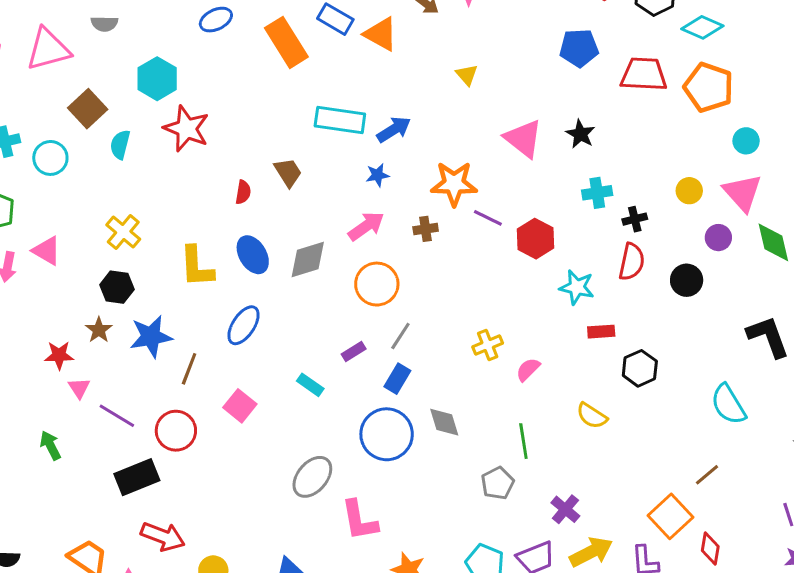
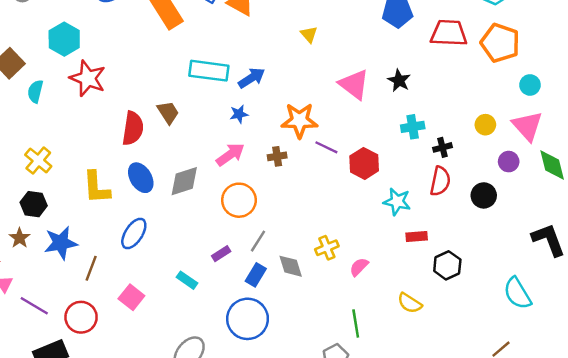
red semicircle: (243, 192) -> (133, 128), size x1.8
gray diamond: (444, 422) -> (291, 266), moved

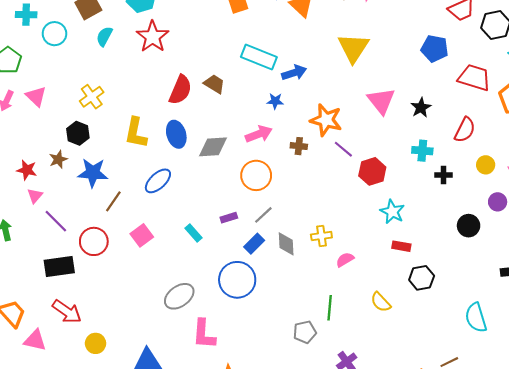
yellow triangle: (309, 34) -> (353, 48), size x2.0
brown trapezoid: (168, 112) -> (214, 84), turned -40
red semicircle: (440, 181) -> (465, 130), moved

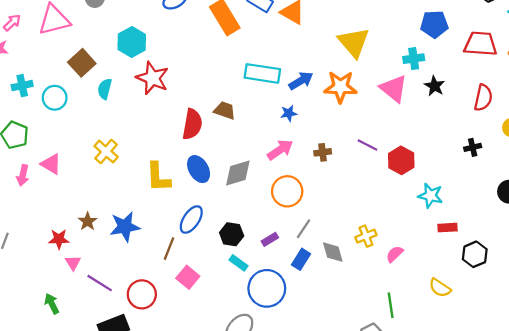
orange star: (326, 120) -> (340, 87), moved
black hexagon: (78, 133) -> (232, 234), moved
cyan cross: (422, 151) -> (414, 59), moved
brown line: (113, 201) -> (169, 249), moved
blue circle: (237, 280) -> (267, 288), moved

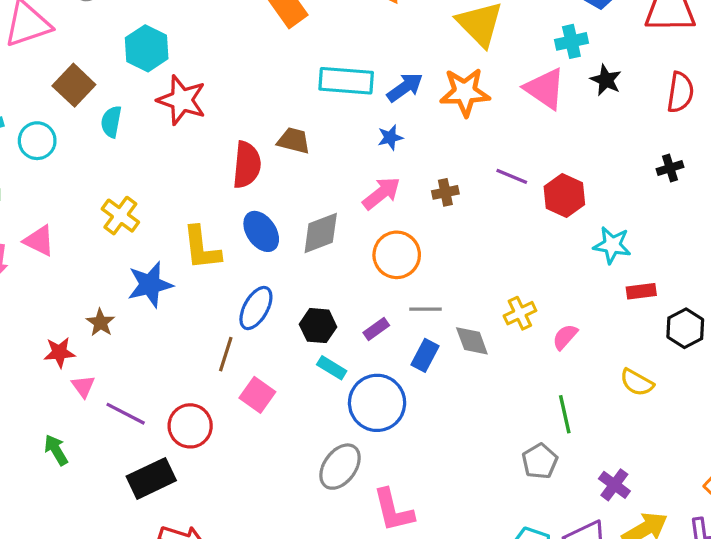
blue star: (125, 227) -> (150, 285), moved
gray line: (304, 229) -> (426, 309), turned 60

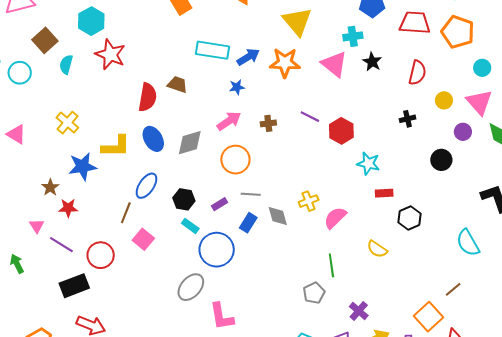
yellow L-shape: (201, 248) -> (116, 146), turned -88
pink semicircle: (565, 337) -> (335, 218), size x1.4
red star: (59, 352) -> (68, 208), moved

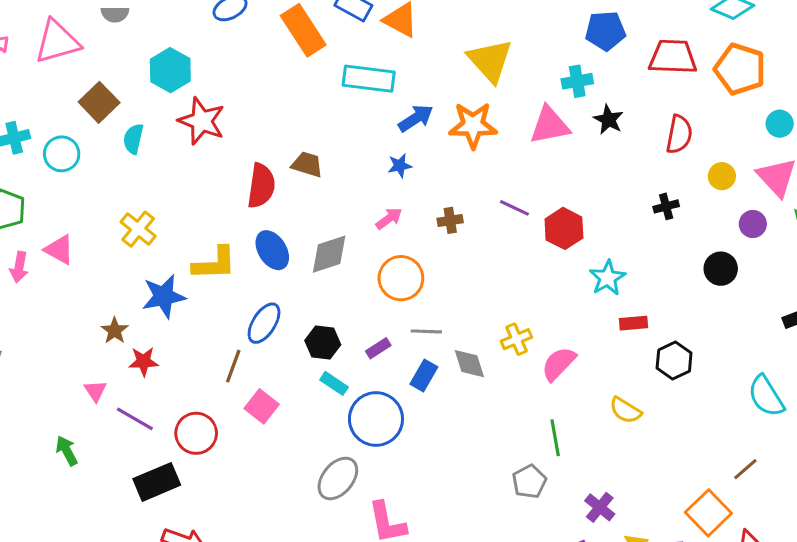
cyan rectangle: (212, 50) -> (369, 79), moved
pink triangle: (334, 64) -> (550, 125), turned -48
pink arrow: (229, 121) -> (389, 219), size x0.7
cyan star: (368, 164) -> (608, 278), turned 30

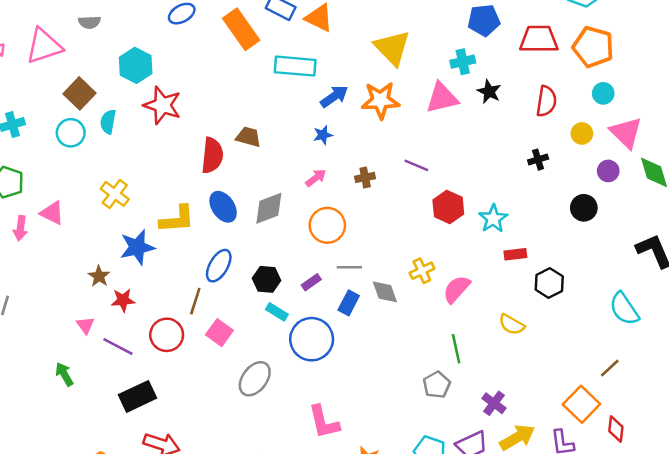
cyan circle: (780, 124) -> (603, 93), moved
cyan circle: (62, 154) -> (71, 133), moved
red hexagon: (564, 228) -> (448, 207), moved
red circle: (196, 433) -> (167, 335), moved
gray ellipse: (338, 478) -> (255, 379), moved

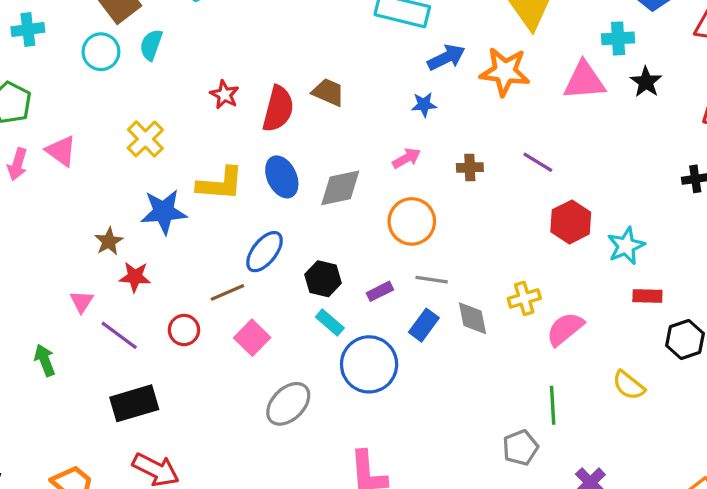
red star: (162, 105) -> (224, 95), moved, size x0.6
brown line: (195, 301) -> (227, 292), turned 40
red circle: (167, 335) -> (184, 330), size x0.7

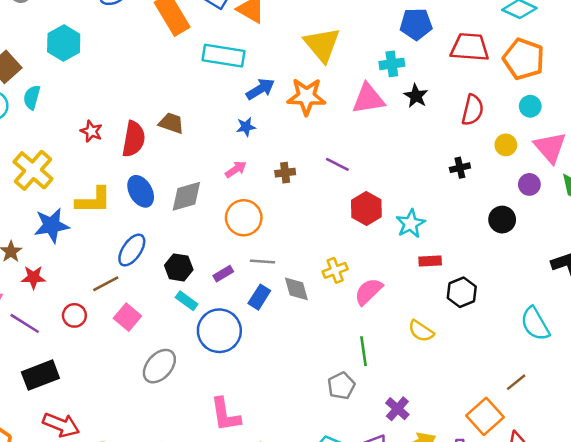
yellow cross: (145, 139) -> (33, 170), size x1.4

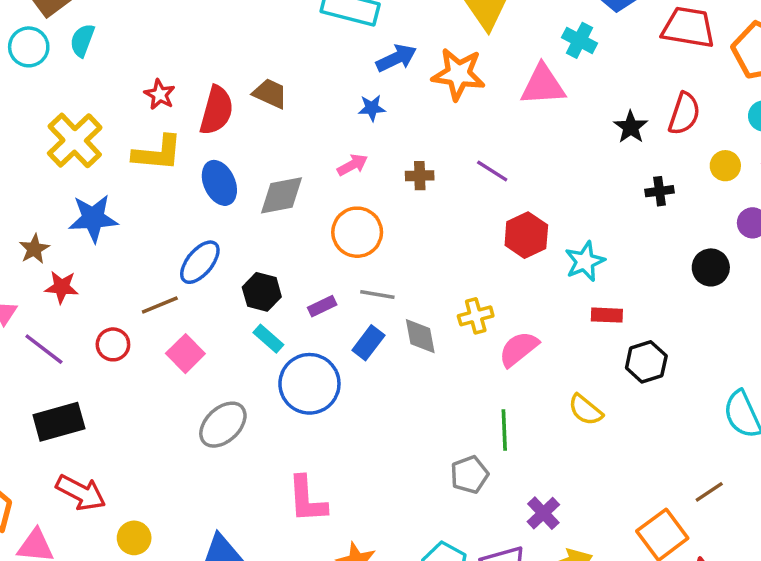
cyan cross: (392, 64) -> (579, 40), turned 30
black star: (416, 96) -> (631, 127), moved
yellow L-shape: (94, 200) -> (157, 153), moved

